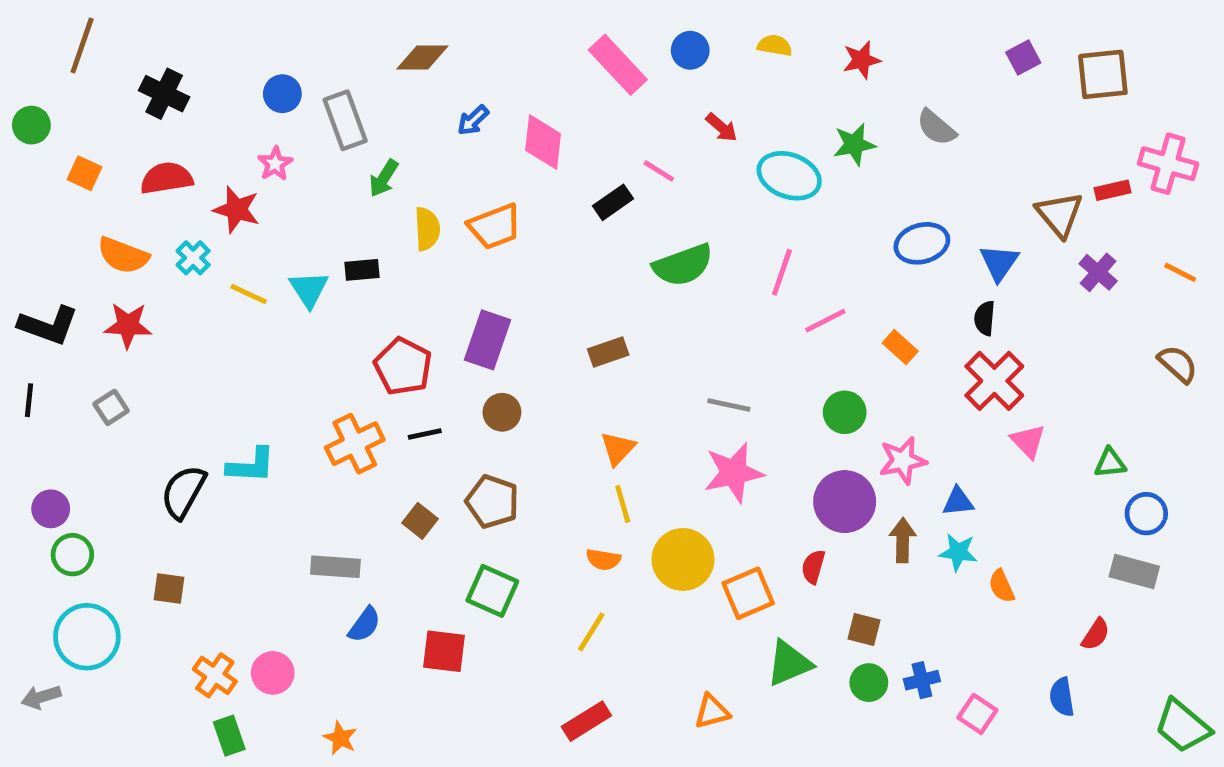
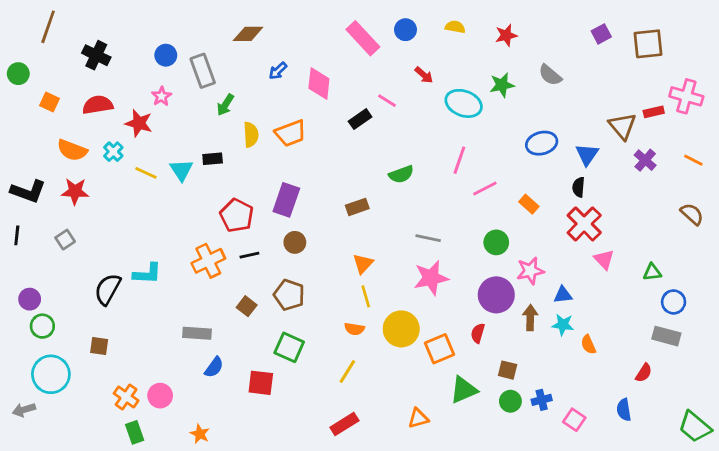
green semicircle: (683, 265) -> (401, 174), moved, size x0.7

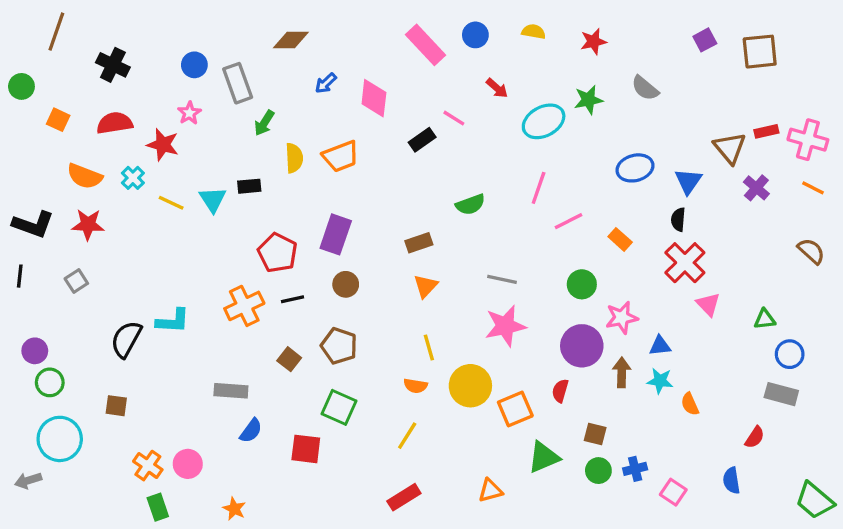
pink cross: (686, 96) -> (808, 140), moved
cyan ellipse: (464, 103) -> (544, 121), turned -48
orange triangle: (363, 264) -> (426, 286), moved

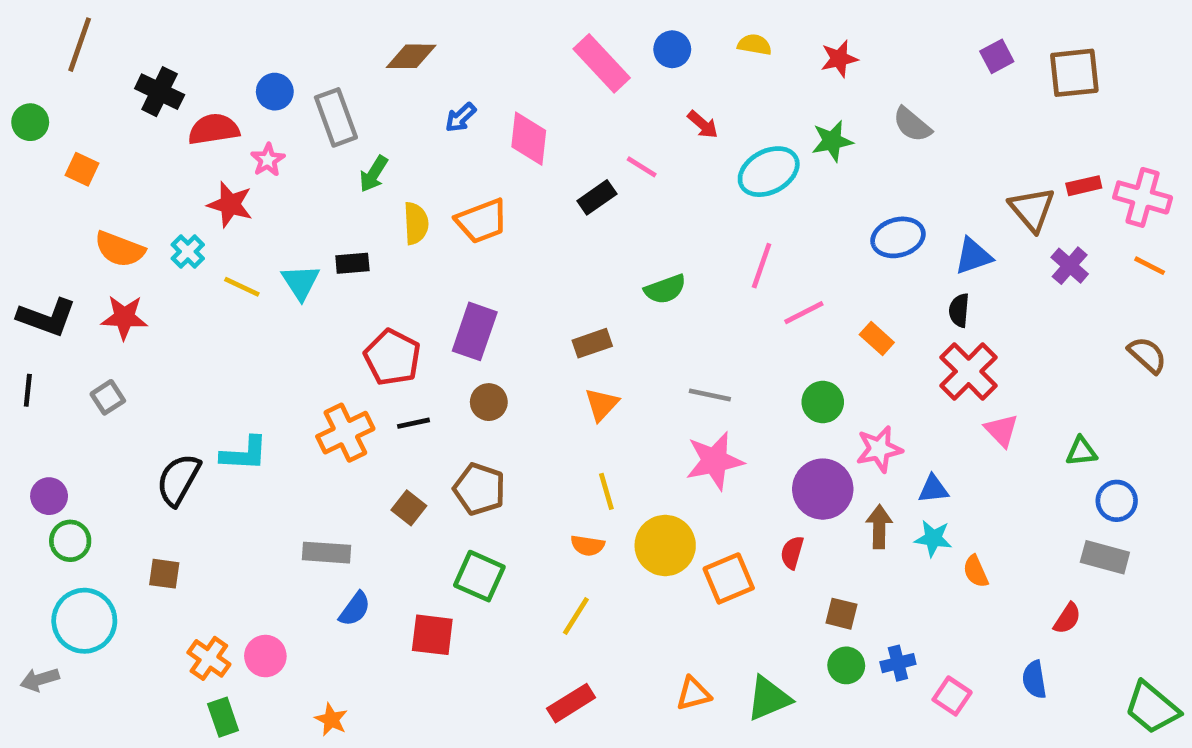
red semicircle: (115, 123) -> (214, 129), moved
blue triangle: (688, 181) -> (973, 256), turned 36
green triangle: (544, 457) -> (769, 698), moved

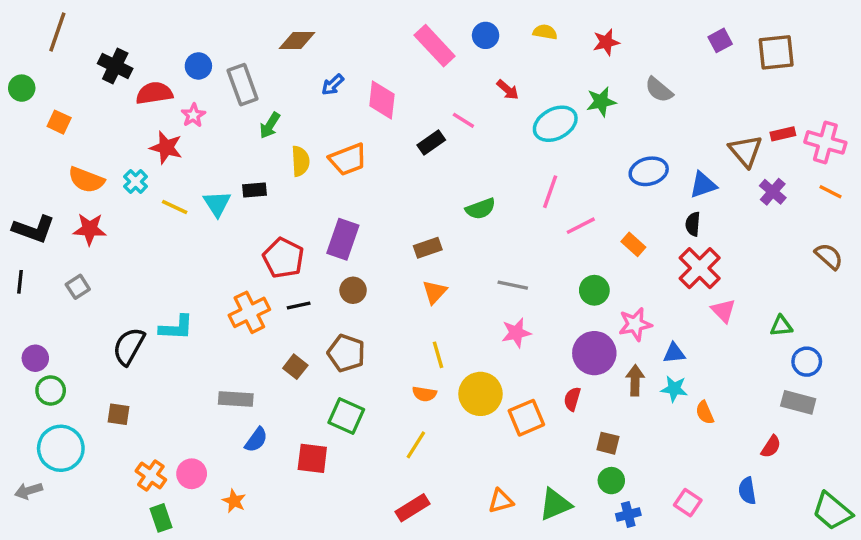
pink star: (715, 461) -> (516, 333), size x0.7
blue cross: (898, 663) -> (628, 515), moved
orange star: (331, 720) -> (234, 501), moved

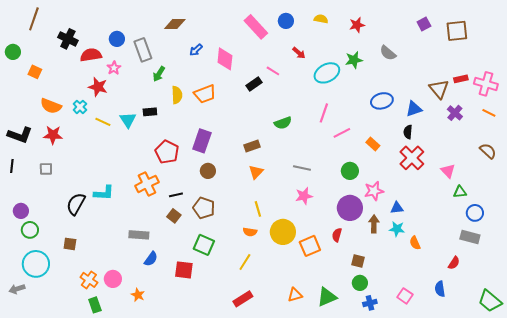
gray square: (78, 287) -> (46, 169), turned 32
black line: (299, 306) -> (176, 195), moved
pink triangle: (723, 311) -> (448, 171), moved

